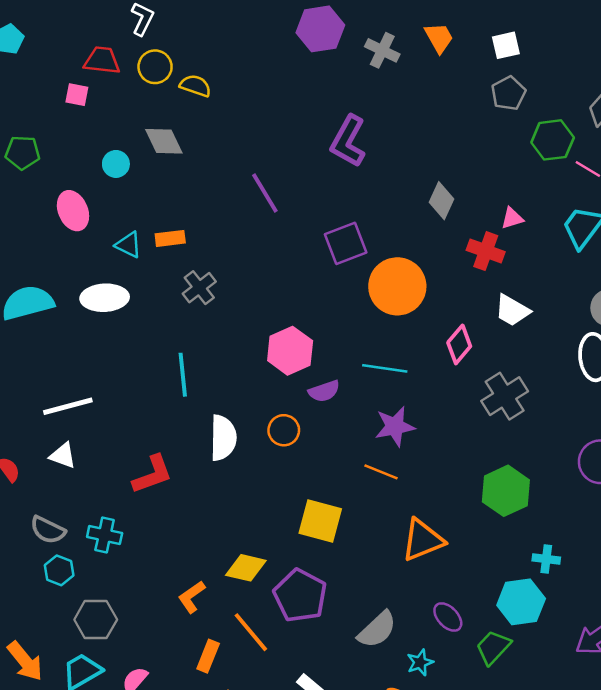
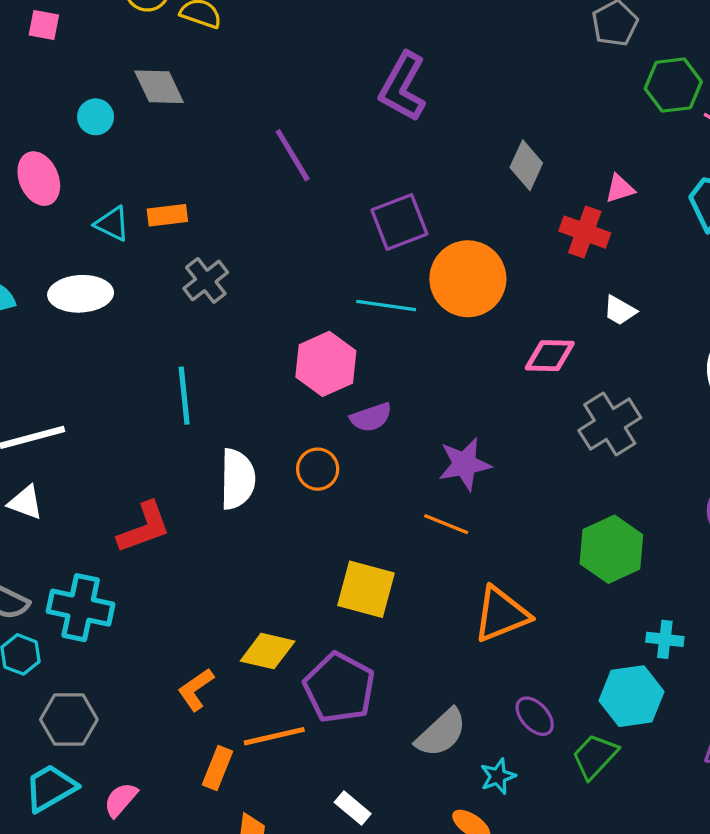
white trapezoid: (512, 310) -> (620, 310), size x0.7
pink diamond: (459, 344) -> (550, 356), turned 51
cyan line: (385, 368) -> (386, 305), moved
cyan cross: (105, 535) -> (81, 608), size x1.4
orange line: (251, 632) -> (274, 736), turned -63

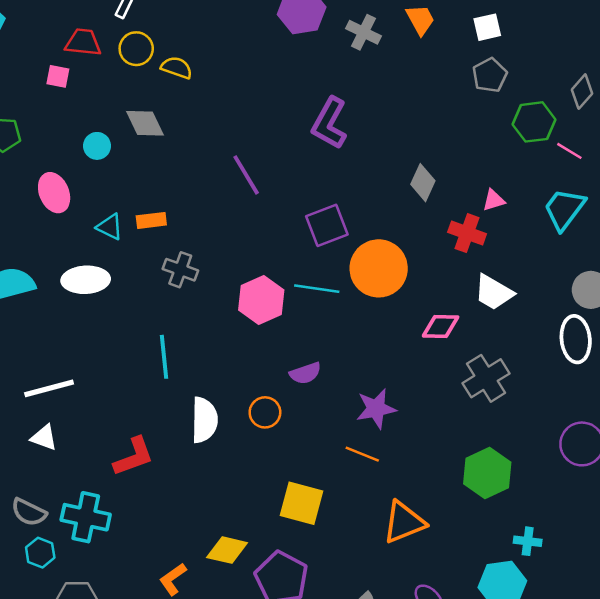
gray cross: (206, 280) -> (180, 270), turned -32
white trapezoid: (620, 310) -> (494, 292), size x1.6
pink hexagon: (326, 364) -> (261, 300), moved

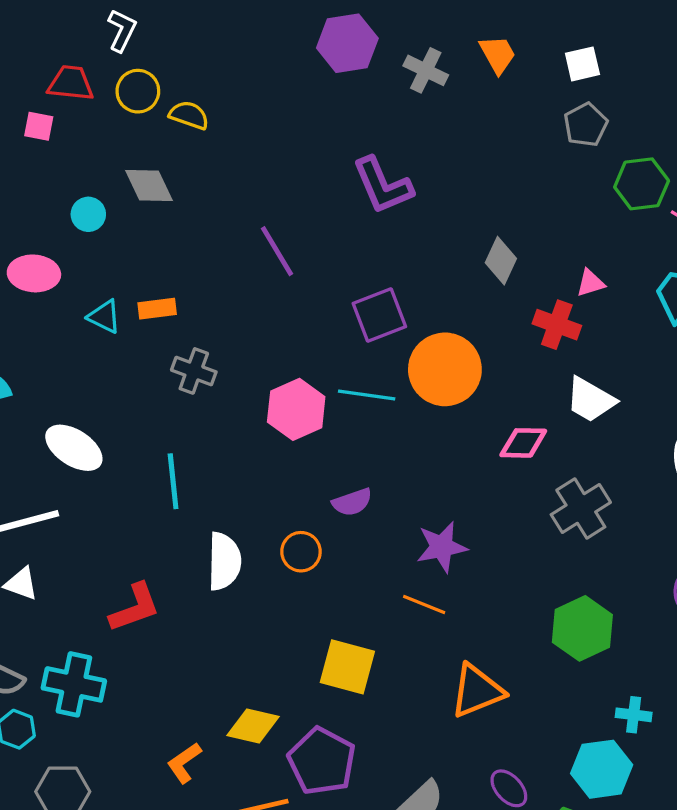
purple L-shape: (329, 123) -> (383, 185), turned -52
pink ellipse: (54, 193) -> (34, 273), turned -63
white ellipse: (86, 280) -> (74, 448), moved, turned 36

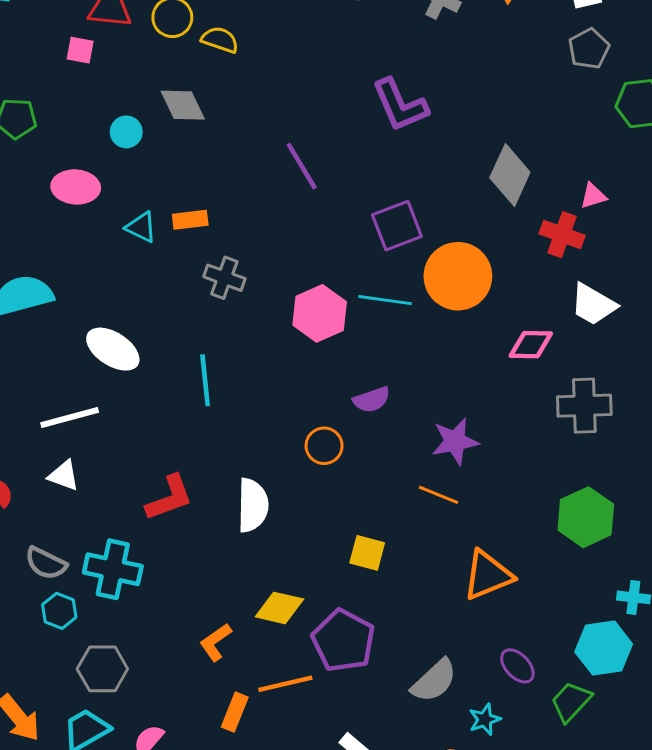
gray diamond: (501, 261) -> (510, 175), size x1.4
gray cross: (581, 509) -> (584, 406), turned 30
white semicircle: (224, 561) -> (253, 505), moved
yellow square: (347, 667) -> (367, 553), size x0.7

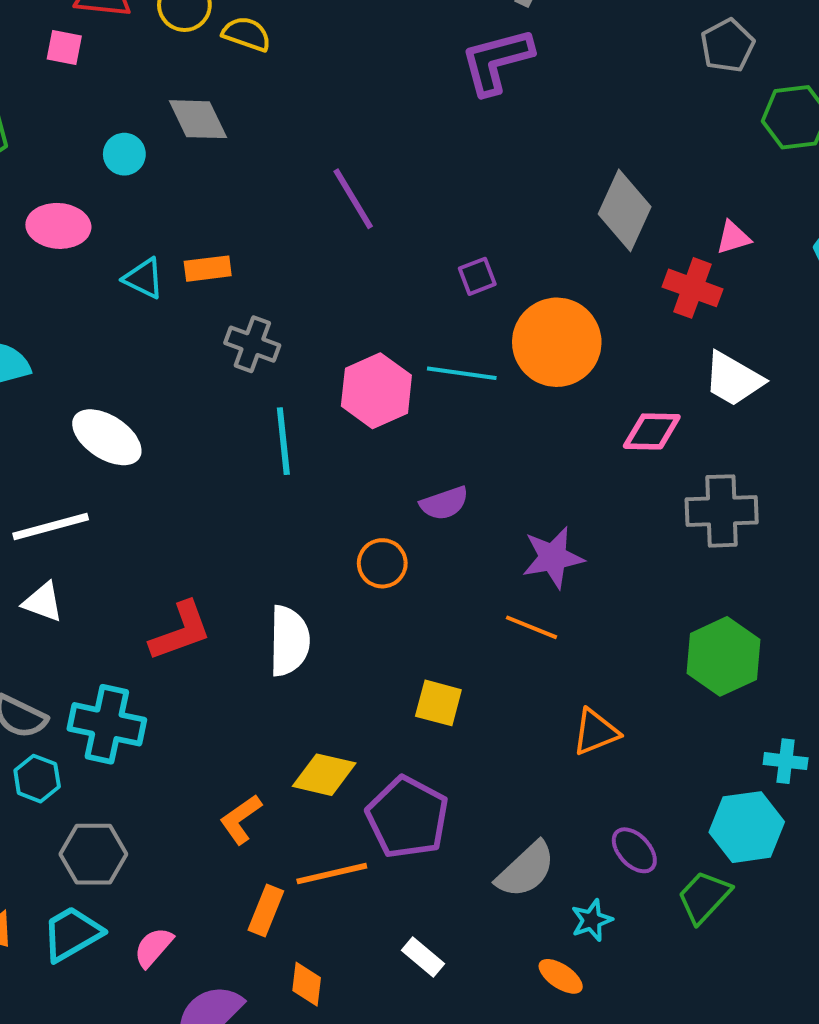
purple L-shape: (400, 105) -> (497, 61), moved, turned 98
purple square: (397, 226) -> (477, 276), size x0.6
cyan line: (205, 380) -> (283, 441), moved
orange triangle: (488, 575) -> (596, 732), size x0.7

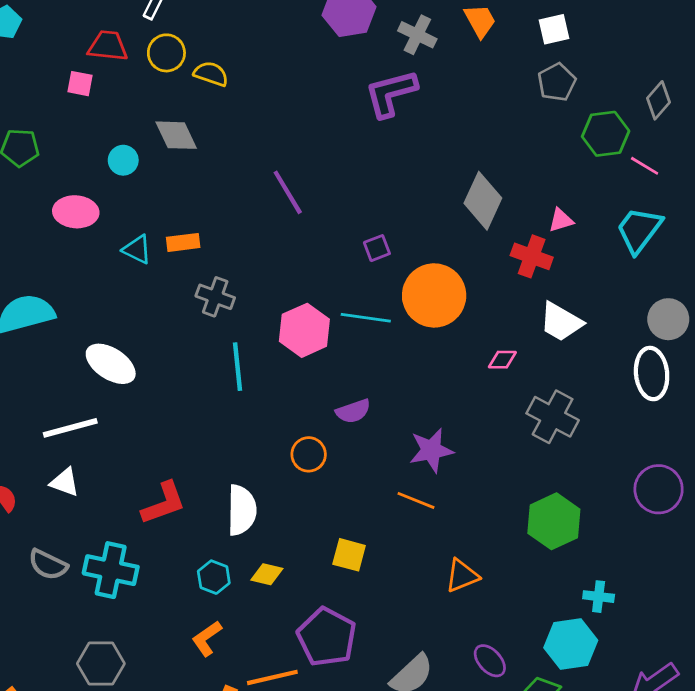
pink diamond: (652, 431) -> (502, 360), size x0.7
gray cross: (722, 511) -> (553, 417), turned 30
yellow diamond: (324, 775) -> (267, 574), moved, size x0.7
cyan hexagon: (37, 779) -> (214, 577), moved

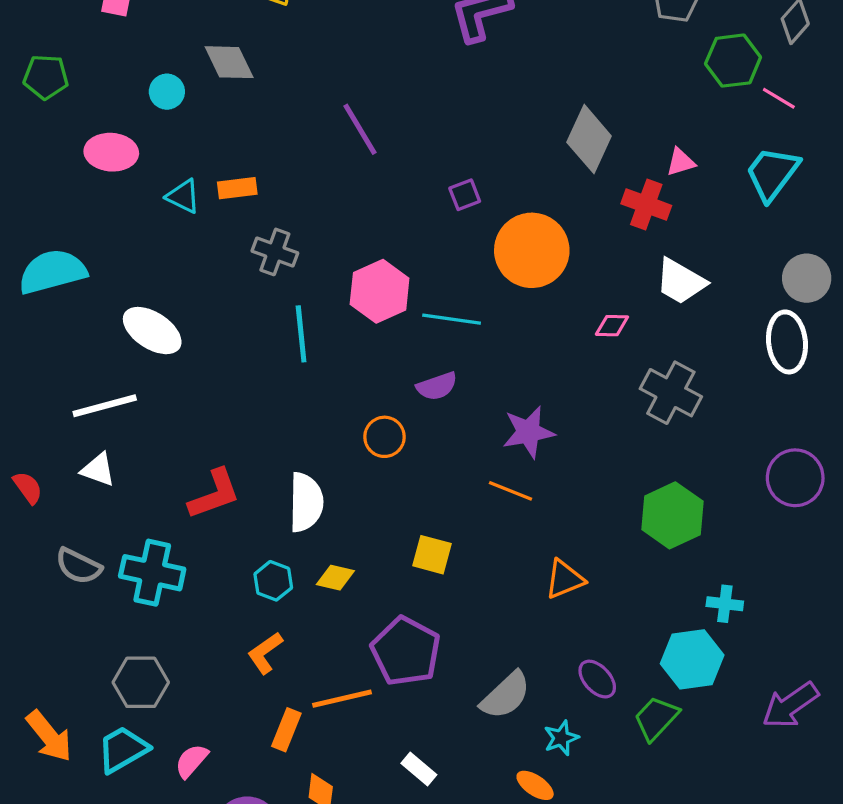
cyan line: (366, 318) -> (452, 319), moved

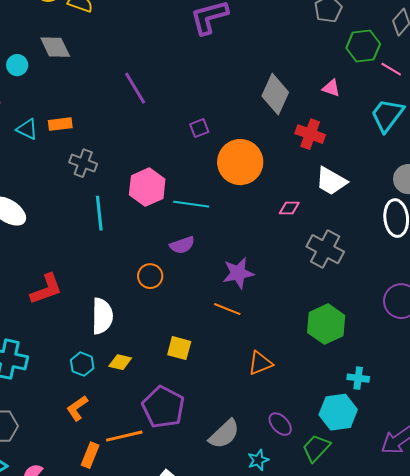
pink triangle: (681, 162) -> (331, 88), moved, turned 36
red L-shape: (214, 494) -> (46, 289), moved

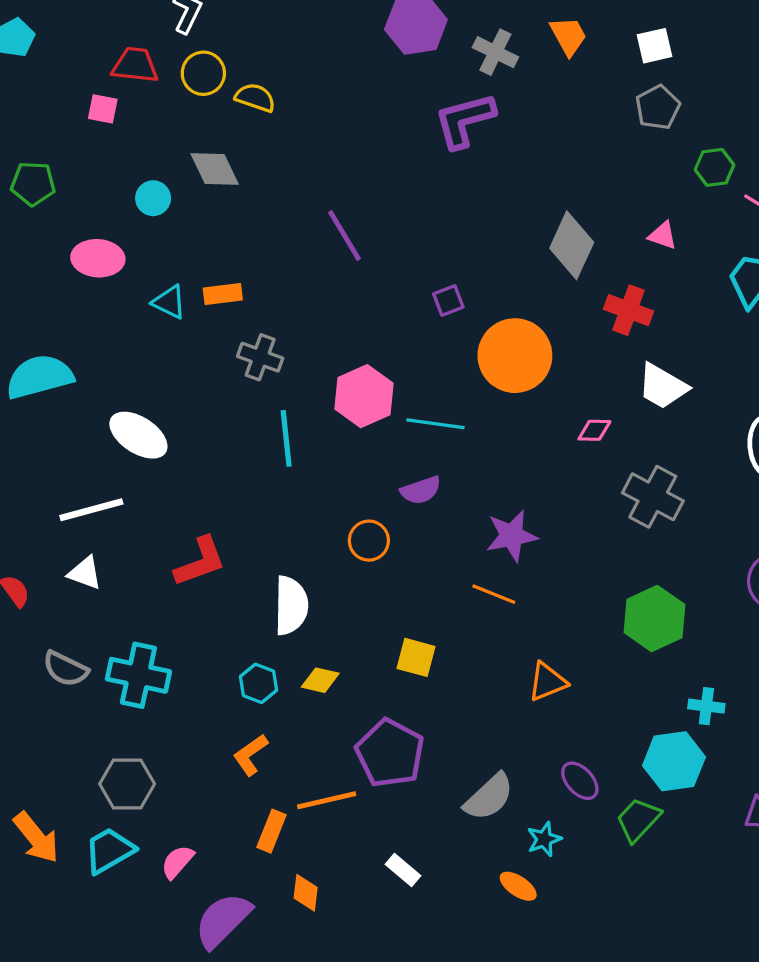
green hexagon: (363, 46) -> (715, 167), size x0.7

